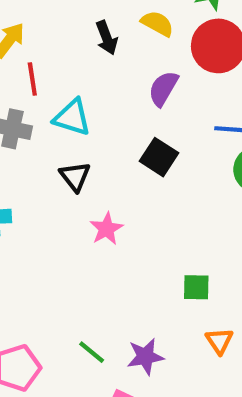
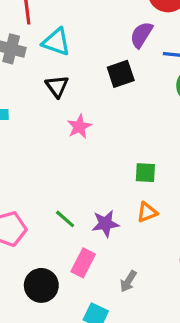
purple semicircle: (163, 88) -> (141, 35), moved
black square: (159, 157) -> (121, 74), turned 36
orange triangle: (219, 341) -> (147, 212), moved, turned 40

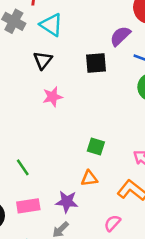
purple star: (105, 224) -> (67, 202), moved
pink rectangle: (83, 263) -> (28, 206), turned 40

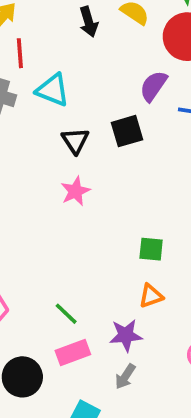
black triangle: (43, 60) -> (75, 141), moved
green line: (23, 167) -> (66, 314), moved

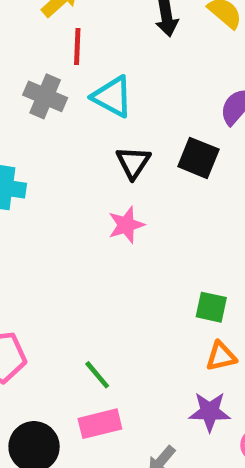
black square: (127, 131) -> (198, 158), turned 32
orange triangle: (151, 296) -> (221, 356), moved
purple star: (126, 335) -> (210, 412), moved

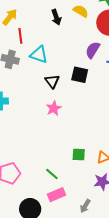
green square: (211, 307) -> (79, 155), moved

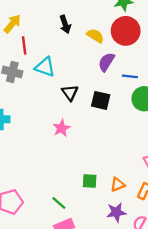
yellow semicircle: (81, 11) -> (95, 36), moved
black square: (80, 75) -> (101, 100), moved
black triangle: (52, 81) -> (70, 93), moved

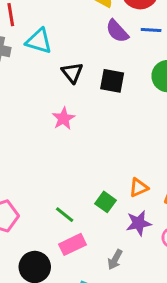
purple semicircle: (106, 62) -> (117, 31), turned -72
blue line: (130, 76) -> (151, 30), moved
green square: (90, 181) -> (105, 202), moved, turned 35

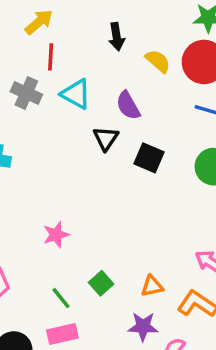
purple semicircle: (117, 31) -> (128, 106), moved
pink star: (64, 118) -> (56, 235), moved
green square: (105, 202) -> (101, 283), moved

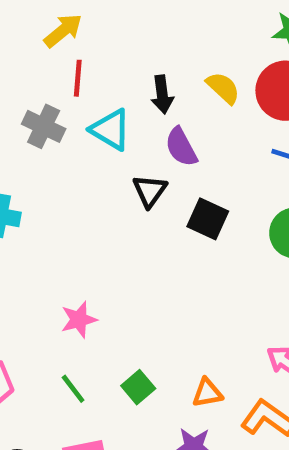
black arrow: (117, 37) -> (162, 94), moved
green line: (61, 298) -> (73, 389), moved

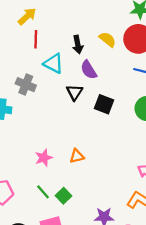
gray cross: (44, 126) -> (26, 85), moved
green square: (138, 387) -> (63, 196), moved
orange triangle: (207, 393) -> (77, 156), moved

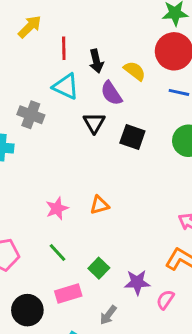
red line: (36, 39) -> (64, 48), moved
yellow semicircle: (107, 39) -> (135, 71), moved
green square: (63, 196) -> (99, 268), moved

